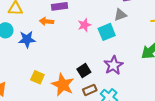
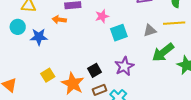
gray triangle: (120, 15) -> (150, 31), moved
pink star: (84, 25) -> (102, 16), moved
yellow square: (37, 77) -> (48, 75), turned 32

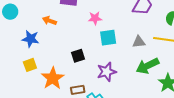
orange arrow: (59, 20) -> (49, 21), moved
blue star: (39, 37) -> (31, 39), moved
black square: (94, 70) -> (78, 56), moved

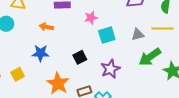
blue star: (31, 39) -> (41, 53), moved
yellow square: (30, 65) -> (18, 74), moved

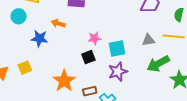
pink star: (91, 18) -> (94, 38), moved
cyan square: (107, 35) -> (117, 48), moved
blue star: (41, 53) -> (39, 38), moved

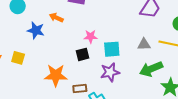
yellow square: (25, 68) -> (18, 58), turned 32
orange star: (64, 81) -> (56, 75), turned 30

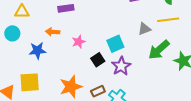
pink star: (91, 37) -> (79, 42), moved
black square: (82, 54) -> (98, 60), moved
yellow square: (18, 58) -> (30, 82), size x1.5

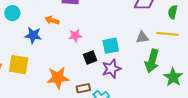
green arrow: (159, 50) -> (152, 61), turned -45

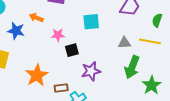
cyan square: (111, 46) -> (91, 22), moved
black square: (90, 58) -> (72, 50), moved
orange star: (58, 78) -> (37, 75), turned -30

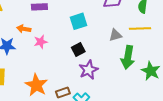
pink star: (58, 35) -> (41, 42), moved
black square: (72, 50) -> (78, 49), moved

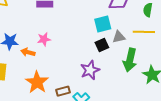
cyan square: (78, 21) -> (103, 24), moved
orange arrow: (24, 29) -> (28, 52), moved
black square: (78, 49) -> (102, 45), moved

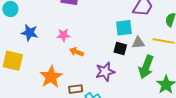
black square: (102, 45) -> (120, 48), turned 32
orange arrow: (28, 52) -> (76, 52), moved

